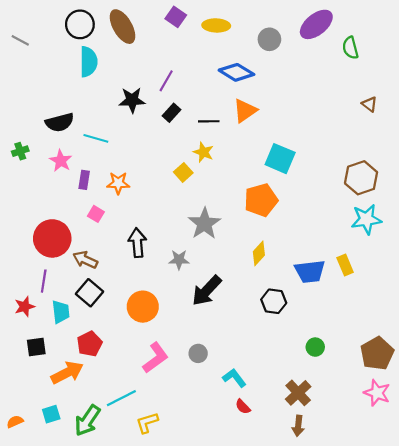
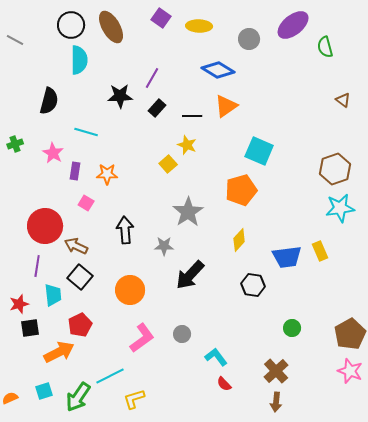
black semicircle: (60, 122) -> (49, 101), moved, turned -60
red star: (25, 307) -> (19, 304), moved

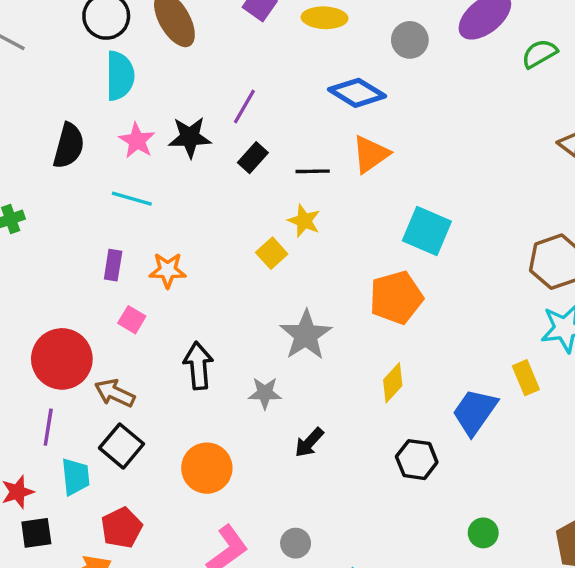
green semicircle: (325, 47) -> (539, 54), turned 75
pink star: (53, 153) -> (137, 141), moved
yellow rectangle: (320, 251) -> (526, 378), moved
blue trapezoid: (287, 257) -> (475, 412), turned 132
black arrow: (190, 275) -> (309, 443), size x0.6

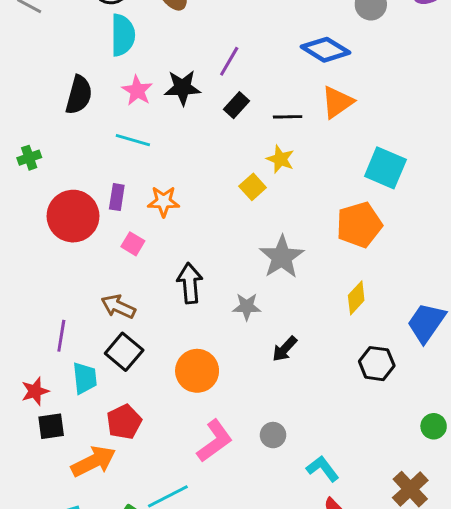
red circle: (62, 359) -> (73, 216), moved

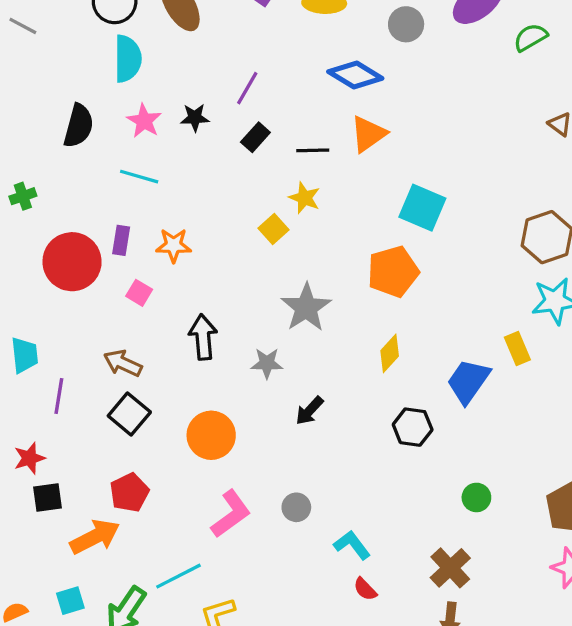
black star: (182, 88) -> (195, 118), size x0.7
cyan trapezoid: (85, 378) -> (25, 355), moved

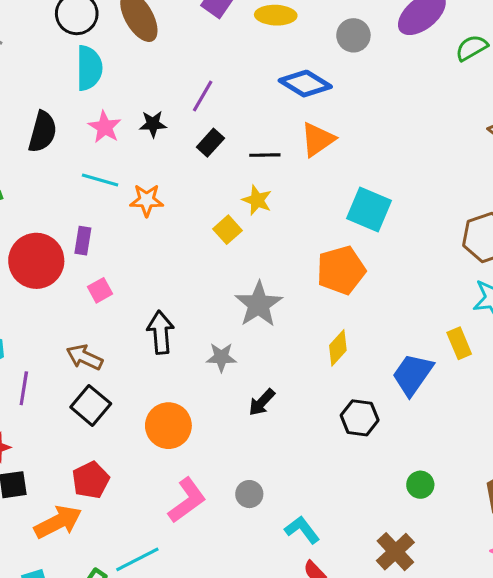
orange star: (174, 245) -> (147, 200), moved
pink square: (139, 293) -> (100, 290), turned 30

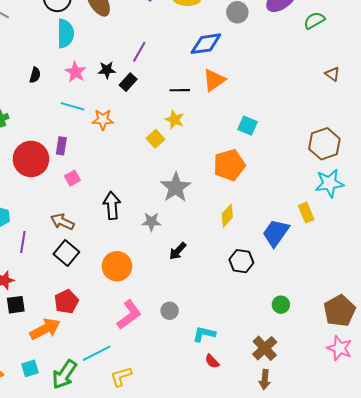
blue diamond: (305, 84) -> (206, 44), turned -40
black semicircle: (42, 132) -> (35, 75), size x0.6
black rectangle: (210, 143) -> (128, 82), moved
cyan square: (369, 209) -> (247, 126), size x0.7
cyan L-shape: (302, 530) -> (204, 334), turned -40

